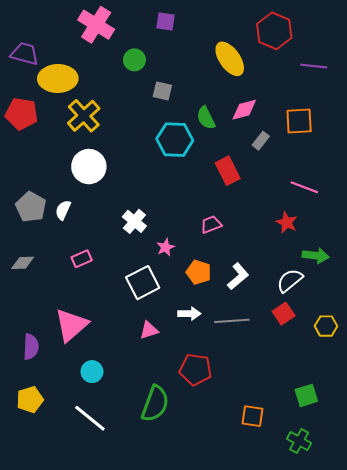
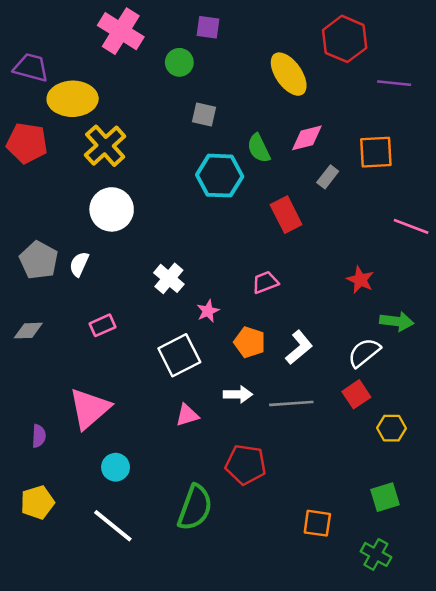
green circle: (134, 60) -> (179, 62), moved
pink line: (304, 187) -> (411, 226), moved
yellow hexagon: (326, 326) -> (392, 428), moved
purple semicircle: (31, 347) -> (39, 436), size x0.7

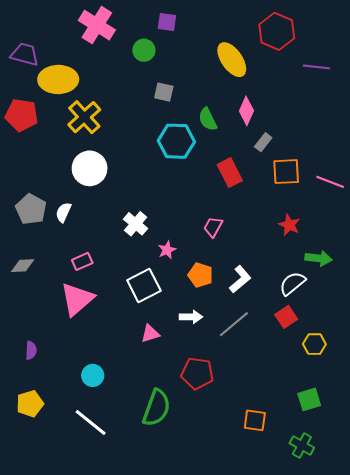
pink diamond: (307, 138) -> (246, 111), turned -52
orange square: (376, 152) -> (286, 172), moved
pink trapezoid: (265, 282) -> (213, 227), turned -40
gray line: (291, 403) -> (234, 324), turned -36
pink triangle: (89, 409) -> (77, 299), moved

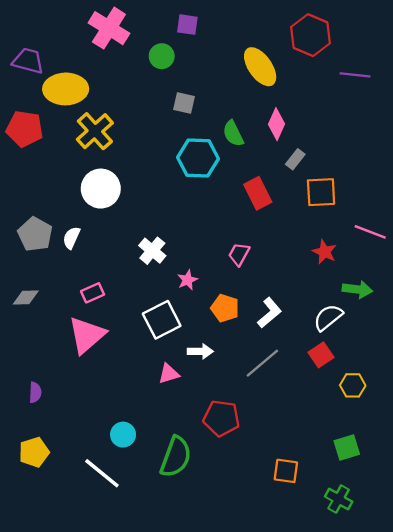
pink line: (330, 182) -> (370, 232), moved
white arrow: (191, 317) -> (200, 351), moved
cyan circle: (93, 375) -> (123, 435), moved

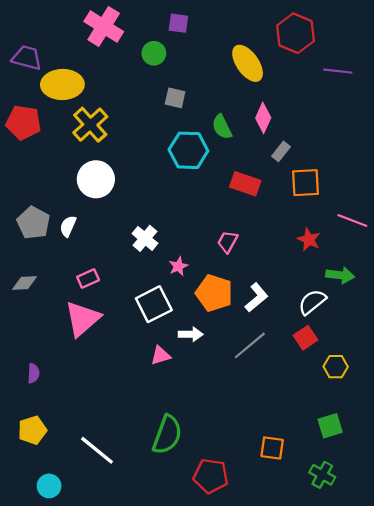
red rectangle: (258, 193) -> (245, 184), turned -44
orange pentagon: (225, 308) -> (214, 293), size x1.4
red pentagon: (221, 418) -> (211, 476), moved
cyan circle: (123, 435) -> (49, 486), moved

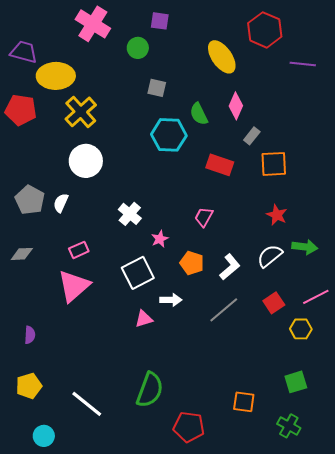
pink line: (352, 221) -> (316, 297), moved, turned -48
orange pentagon: (214, 293) -> (192, 263), size x0.7
white semicircle: (312, 302) -> (270, 256), moved

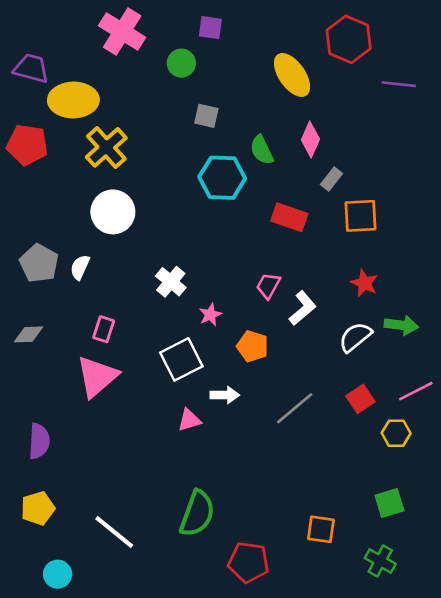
pink rectangle: (79, 250) -> (104, 329), turned -48
white L-shape: (230, 267) -> (303, 308), moved
purple semicircle: (30, 335) -> (39, 441), size x1.5

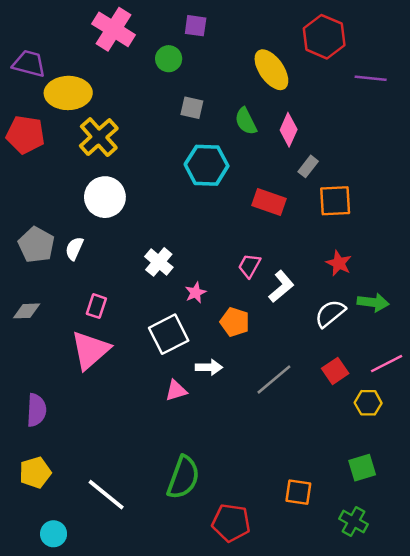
green semicircle: (262, 150) -> (246, 121), moved

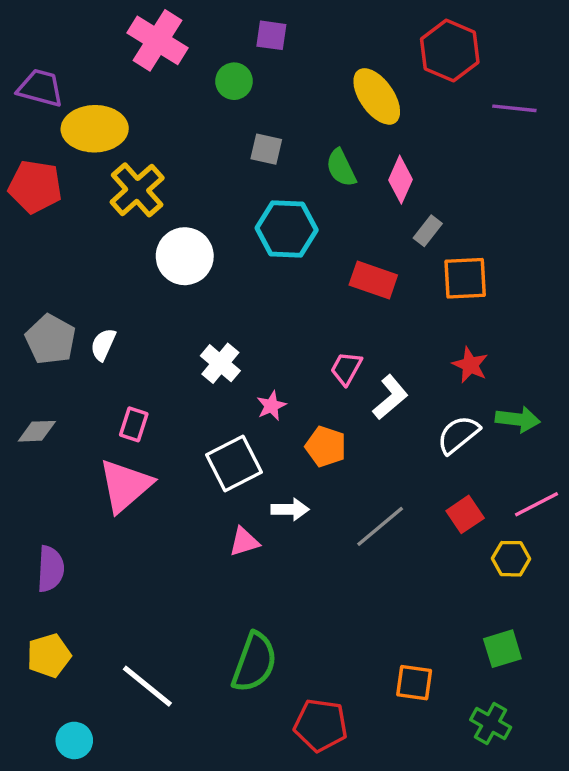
white circle: (105, 197) -> (185, 256), moved

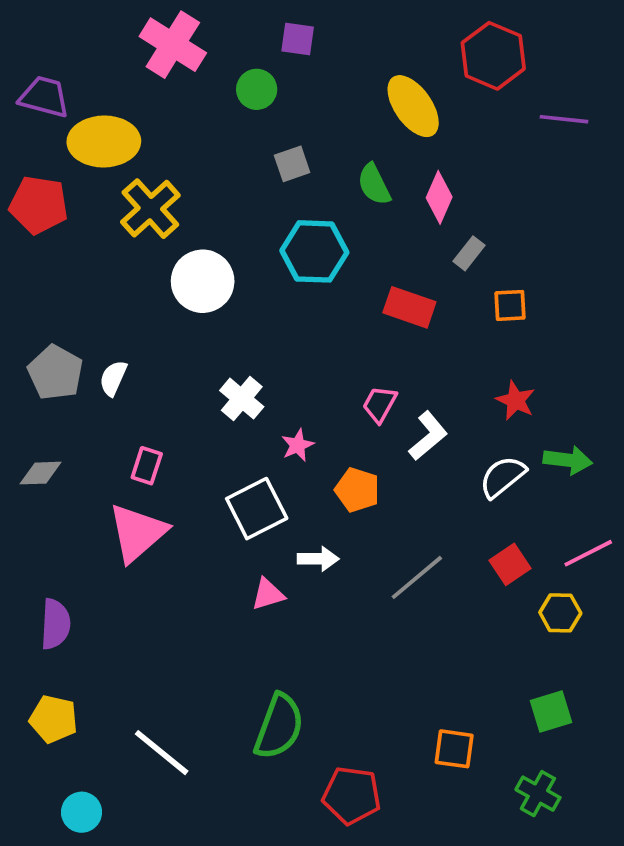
gray square: (266, 149) -> (292, 164), turned -32
orange square: (465, 278) -> (510, 305), size x0.7
yellow pentagon: (49, 656) -> (54, 719), turned 30

